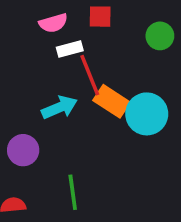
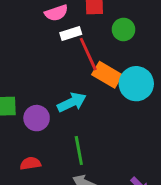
green circle: (160, 36) -> (123, 29), moved
cyan arrow: (59, 107) -> (72, 102), moved

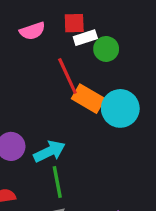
white rectangle: (71, 33) -> (85, 38), moved
cyan arrow: (72, 102) -> (49, 151), moved

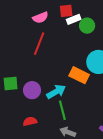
red line: (67, 76) -> (39, 44), moved, turned 50
orange rectangle: (88, 99) -> (79, 75), moved

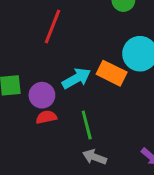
cyan arrow: (56, 92) -> (76, 78), moved
red semicircle: (30, 121) -> (46, 117), moved

